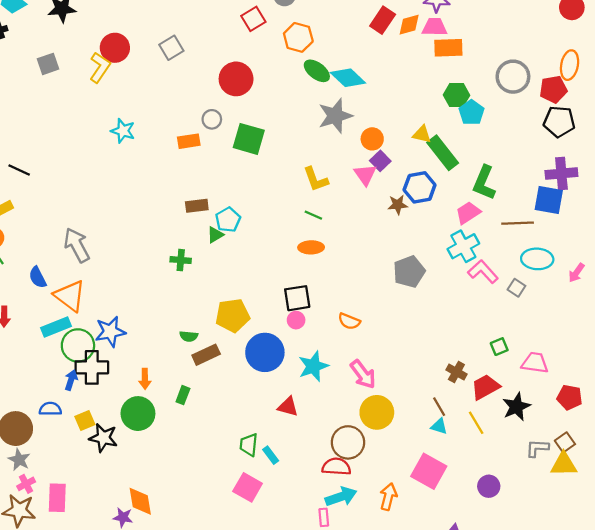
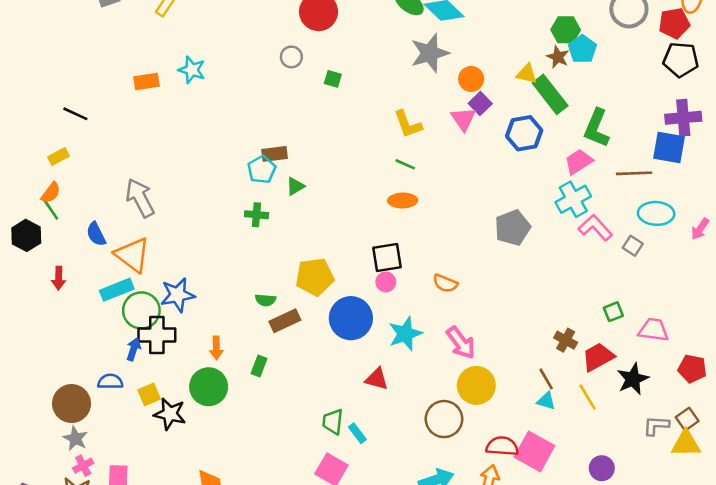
green square: (249, 139) -> (333, 79), size x0.5
orange rectangle: (189, 141) -> (147, 82), moved
brown star: (398, 205) -> (558, 57), moved, turned 30
cyan pentagon: (228, 220) -> (262, 169), moved
red semicircle: (336, 467) -> (502, 446), moved

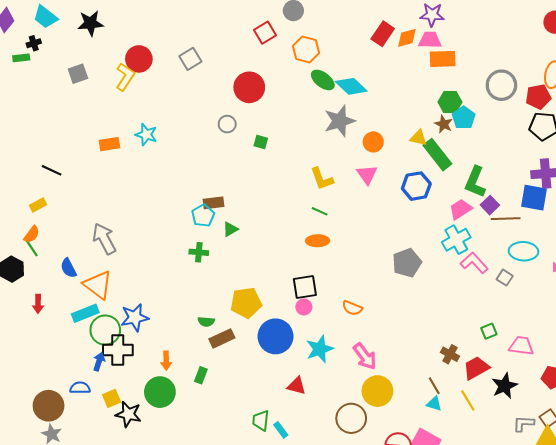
purple square: (480, 103) -> (490, 205), moved

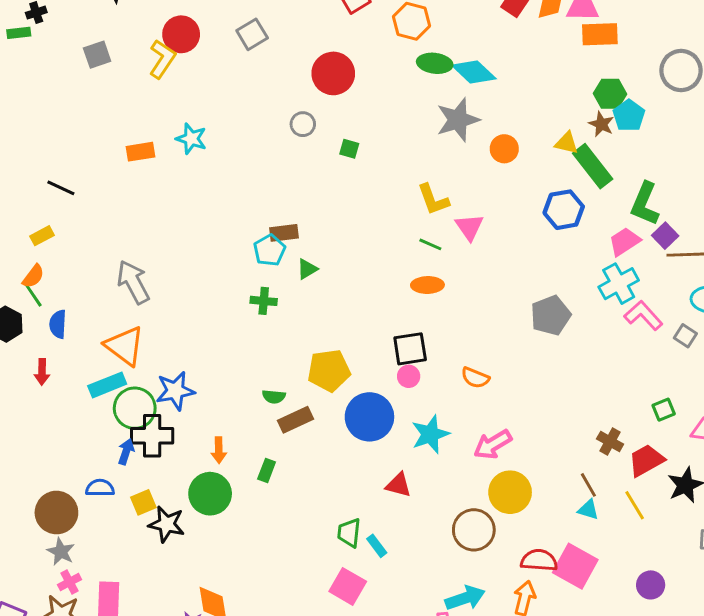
green ellipse: (323, 80) -> (435, 63), turned -30
pink triangle: (367, 175) -> (469, 227), moved
blue semicircle: (68, 268) -> (58, 324), moved, turned 30
pink arrow: (365, 356) -> (493, 444), turned 96

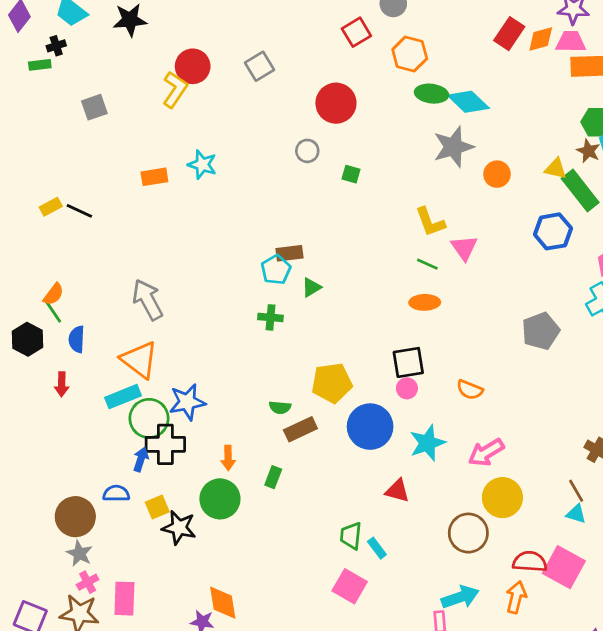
gray square: (97, 55) -> (94, 107), moved
yellow rectangle: (42, 236) -> (51, 207), moved

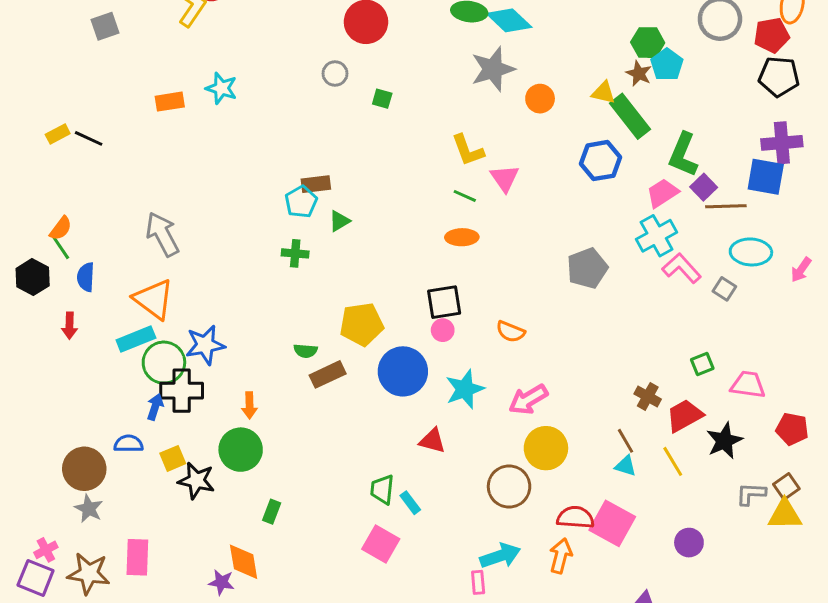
green rectangle: (273, 477) -> (272, 512), moved
pink cross: (88, 582) -> (46, 550), moved

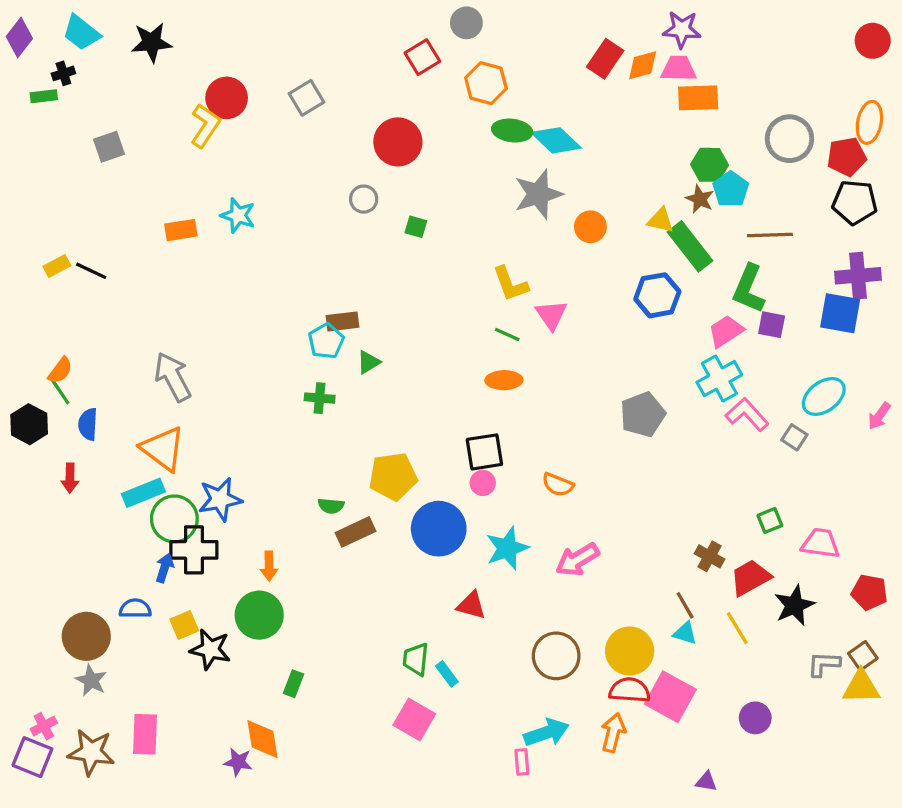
purple square: (704, 187) -> (772, 325), turned -35
brown line: (726, 206) -> (770, 235), moved
cyan ellipse: (751, 252) -> (824, 396), turned -39
yellow circle: (546, 448) -> (630, 651), moved

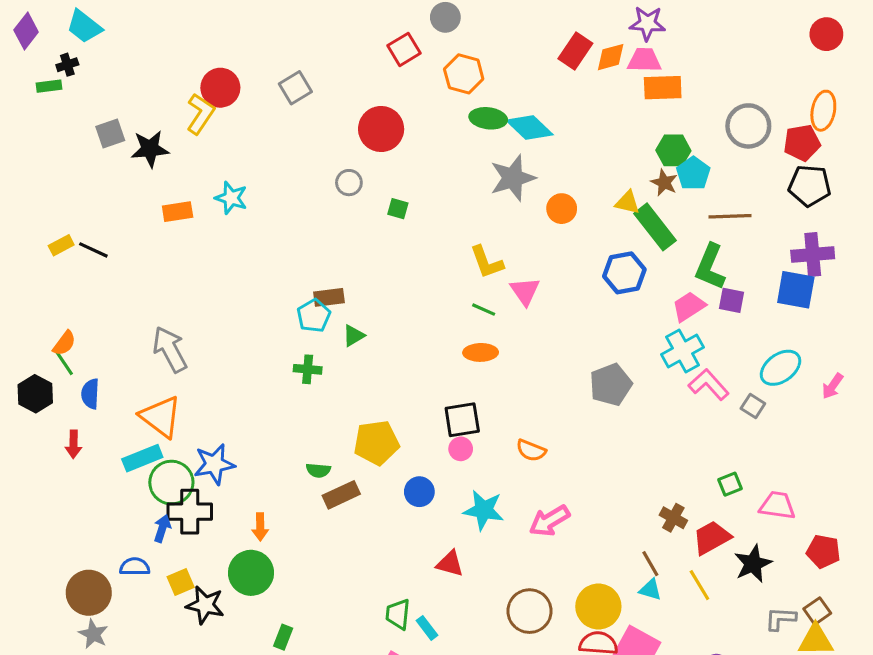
black star: (152, 42) -> (150, 149), moved
blue circle: (439, 529) -> (419, 492), size x0.6
cyan star: (507, 548) -> (484, 510), turned 30

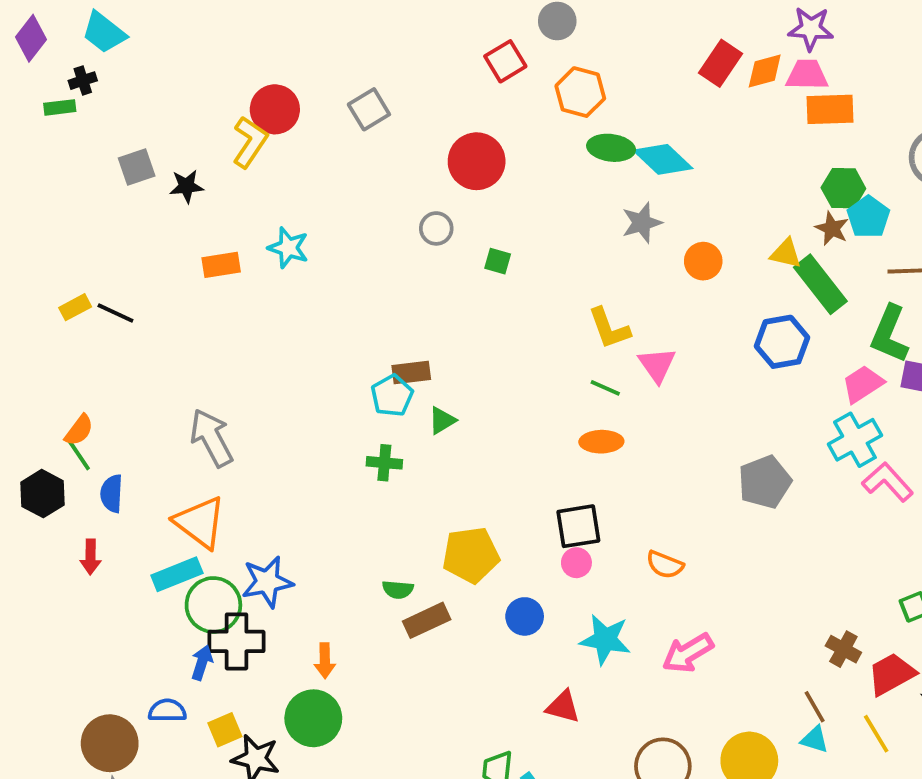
black star: (150, 149) -> (187, 186), size x0.7
gray star: (513, 178) -> (642, 223), size x0.7

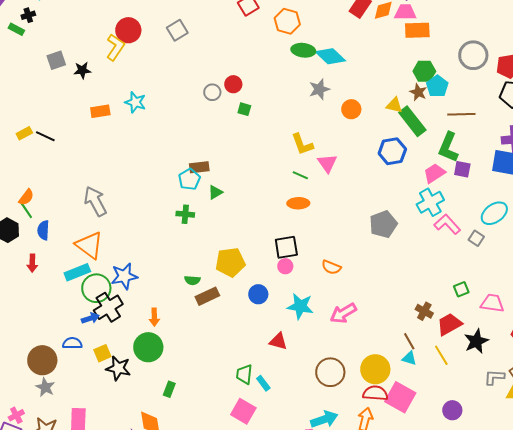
green rectangle: (60, 107) -> (16, 29), turned 35
red circle: (477, 161) -> (233, 84), moved, size x0.6
black cross: (236, 641) -> (108, 307), turned -32
blue arrow: (202, 663) -> (90, 318), turned 54

